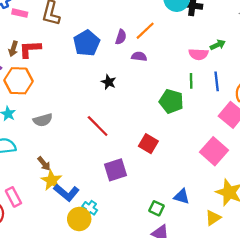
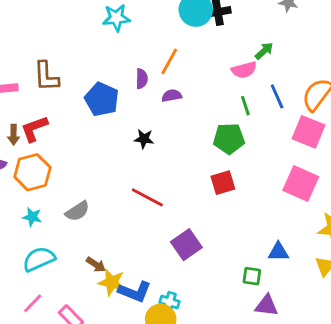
red square: (148, 144) -> (223, 183), moved, turned -30

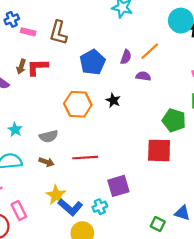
orange hexagon: (32, 172) -> (78, 104), moved
red square: (223, 183) -> (159, 150), size x1.4
red line: (147, 197) -> (85, 158), moved, turned -50
brown arrow: (96, 265) -> (46, 162), moved, turned -32
cyan cross: (169, 302) -> (100, 207), moved, turned 32

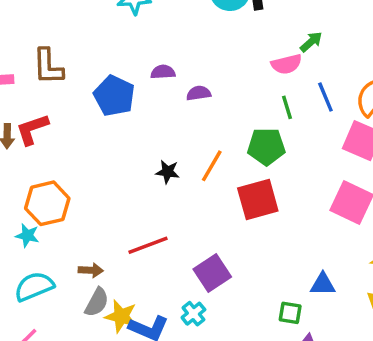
orange line: (150, 51) -> (212, 166), moved
purple semicircle: (126, 57) -> (163, 72), turned -96
black star: (113, 100) -> (168, 172), moved
orange hexagon: (78, 104) -> (47, 203), moved
gray semicircle: (49, 136) -> (97, 302), moved, turned -30

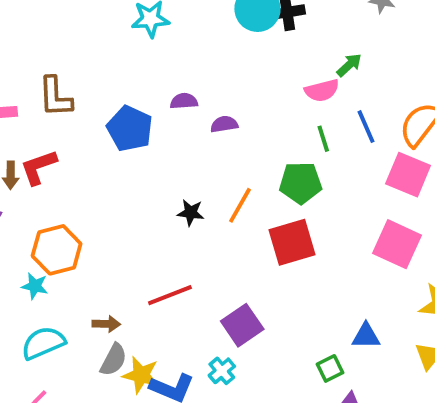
green square: (290, 313) -> (330, 368), turned -35

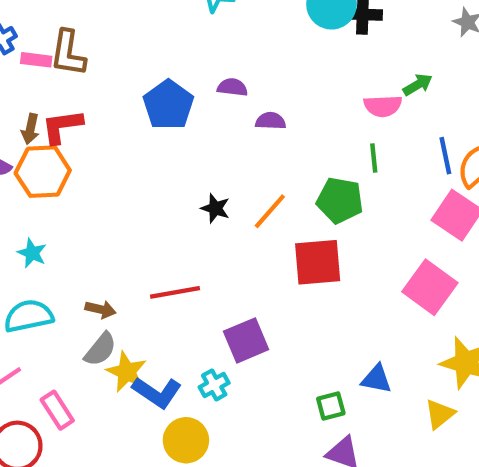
brown L-shape: (55, 97) -> (68, 53), moved
blue line: (366, 127) -> (445, 156), moved
orange hexagon: (57, 250) -> (43, 172), moved

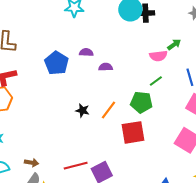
green line: (374, 158) -> (156, 81), turned 64
red line: (175, 292) -> (76, 166), moved

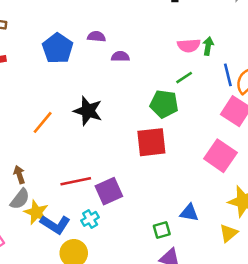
green arrow: (174, 45) -> (208, 46), moved, turned -48
black star: (82, 110) -> (88, 111), size x1.6
orange line: (108, 110) -> (43, 122), moved
brown arrow: (32, 163) -> (19, 175), turned -120

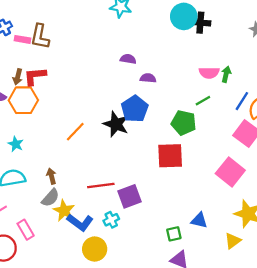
blue pentagon: (58, 48) -> (135, 109), moved
blue line: (228, 75) -> (242, 101), turned 42

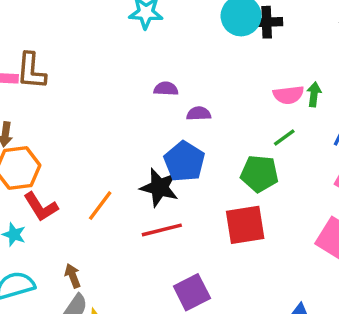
red L-shape: (35, 76) -> (41, 207), moved, turned -110
red line: (101, 186) -> (162, 230), moved

